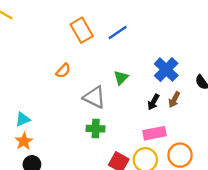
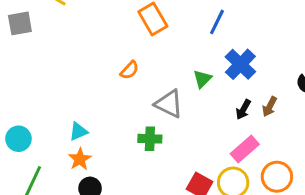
blue line: (118, 33) -> (217, 22), moved, turned -30
blue cross: (166, 70) -> (240, 64), moved
green cross: (96, 129) -> (150, 139), moved
pink rectangle: (155, 133) -> (245, 149), turned -30

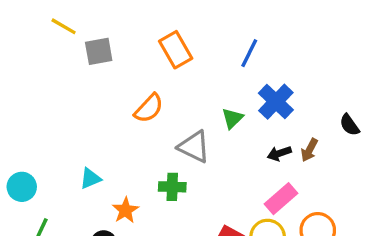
gray square: (20, 23) -> (99, 51), moved
orange semicircle: (129, 70) -> (149, 108), size x1.4
black arrow: (243, 110) -> (279, 153), turned 42
orange star: (80, 159) -> (125, 210), moved

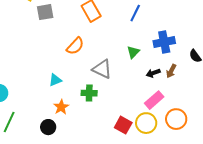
blue cross: (276, 102) -> (164, 42), moved, turned 35
green triangle: (232, 118) -> (133, 52), moved
cyan triangle: (90, 178) -> (55, 80), moved

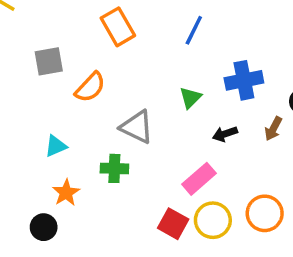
gray square: (45, 12) -> (49, 61), moved
brown arrow: (171, 71) -> (273, 129), moved
pink rectangle: (154, 100) -> (199, 179), moved

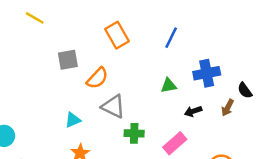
green triangle: (190, 98) -> (169, 86), turned 35
gray triangle: (137, 127) -> (113, 106), moved
green cross: (114, 168) -> (134, 133), moved

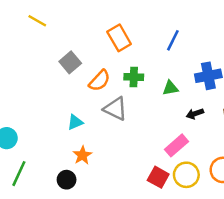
gray square: (68, 60) -> (70, 62), turned -30
green cross: (134, 133) -> (134, 77), moved

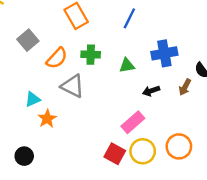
orange star: (82, 155) -> (47, 119), moved

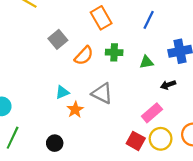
gray triangle: (73, 86) -> (102, 93), moved

